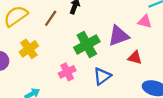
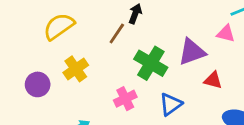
brown line: (51, 18) -> (117, 34), moved
green cross: (87, 45) -> (151, 63), turned -30

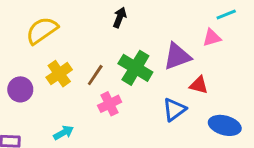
brown line: (117, 34) -> (95, 75), moved
pink triangle: (226, 34) -> (212, 38), turned -30
blue triangle: (171, 104) -> (174, 110), moved

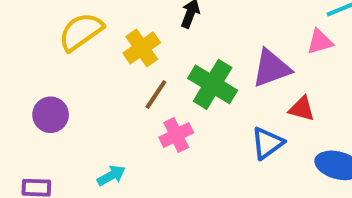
yellow cross: (59, 74) -> (142, 48), moved

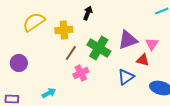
pink triangle: (320, 42) -> (152, 44), moved, turned -40
yellow cross: (142, 48) -> (64, 30), turned 30

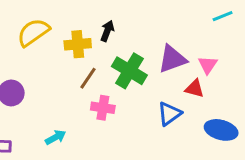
black arrow: (88, 13) -> (107, 31), moved
pink cross: (81, 73) -> (103, 108), turned 35

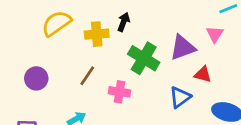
pink triangle: (208, 65) -> (215, 34), moved
brown line: (88, 78) -> (87, 76), moved

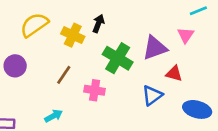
yellow cross: (97, 34) -> (73, 35), turned 30
purple circle: (36, 78) -> (15, 66), moved

